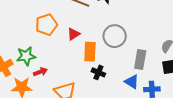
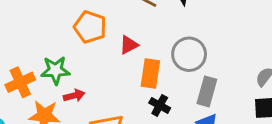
orange pentagon: (46, 25) -> (90, 27), turned 30
gray rectangle: (140, 60) -> (207, 91), moved

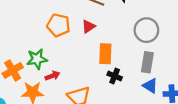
red triangle: (129, 45) -> (88, 26), moved
gray circle: (189, 54) -> (146, 30), moved

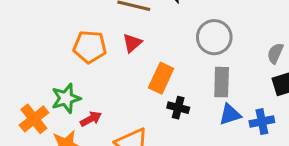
orange rectangle: (105, 54) -> (161, 78), turned 30
blue triangle: (150, 86) -> (230, 114), turned -42

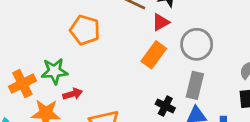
red triangle: (132, 43) -> (161, 22), moved
orange rectangle: (161, 78) -> (154, 55), moved
black cross: (178, 108) -> (165, 106), moved

